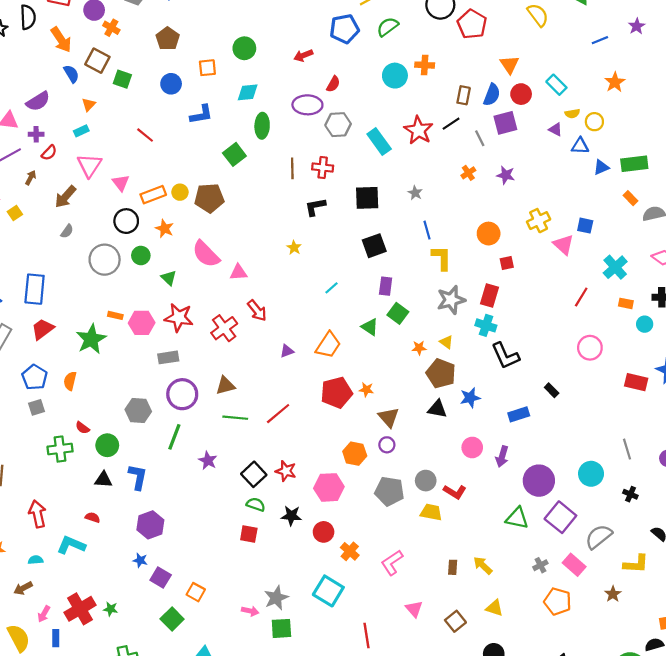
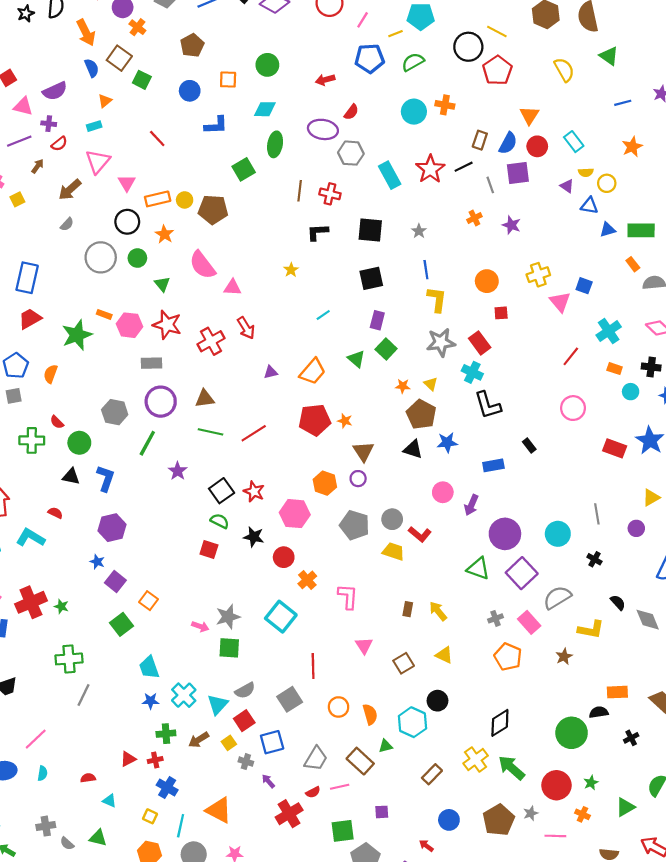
red rectangle: (489, 295) -> (480, 343), turned -60
pink L-shape: (392, 563) -> (348, 597), turned 120

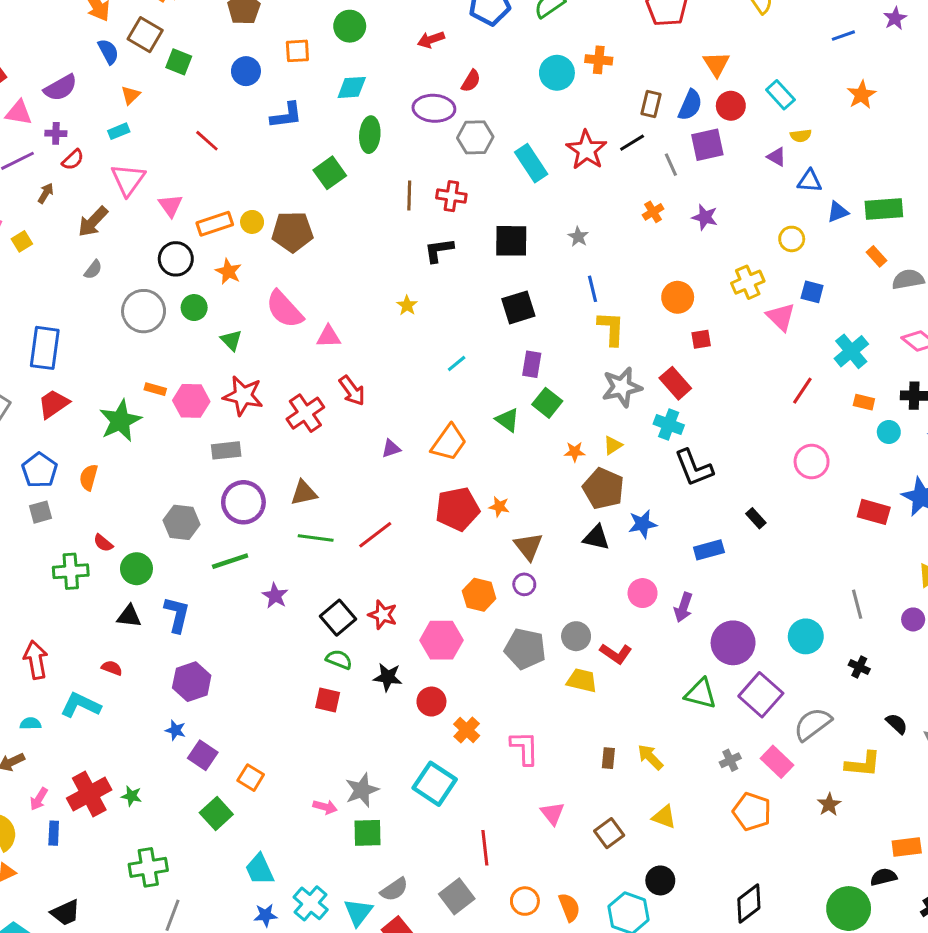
yellow circle: (607, 183) -> (792, 239), moved
yellow triangle: (431, 384) -> (613, 445), turned 48
green line: (147, 443) -> (230, 561), turned 48

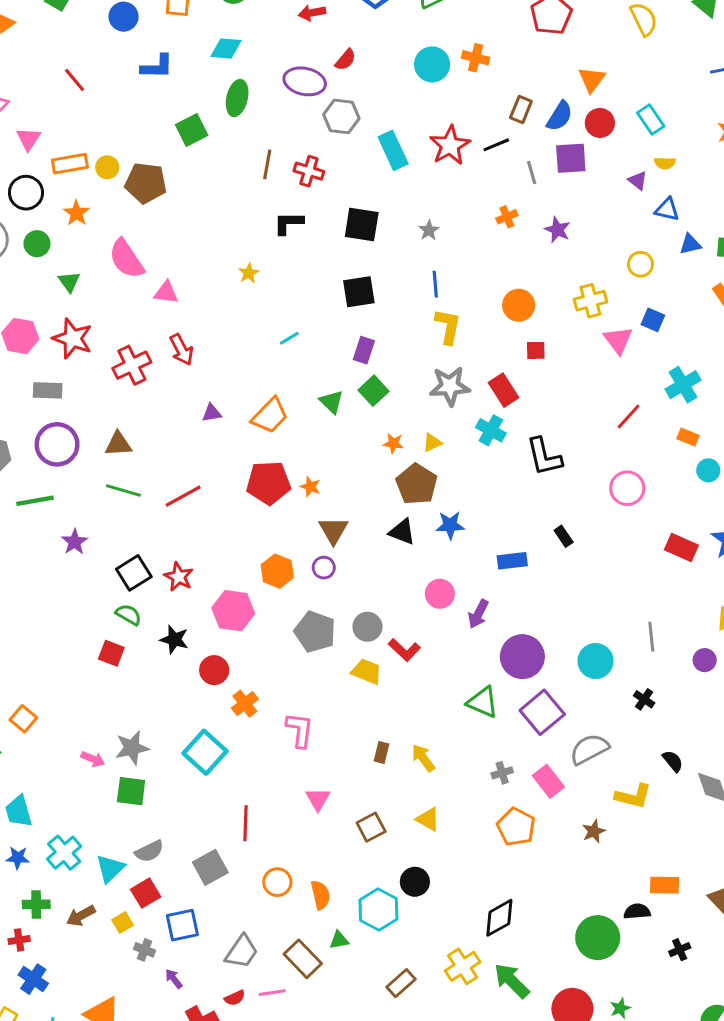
black L-shape: (694, 468) -> (544, 457), moved

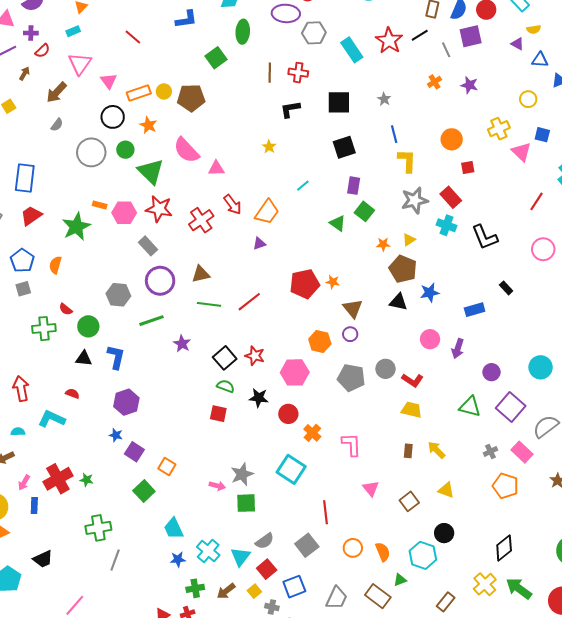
green triangle: (69, 282) -> (151, 171), size x1.8
gray rectangle: (48, 390) -> (148, 246), turned 54
orange trapezoid: (270, 416) -> (267, 212), moved
purple circle: (522, 657) -> (491, 372), size x0.6
yellow trapezoid: (367, 672) -> (412, 410), moved

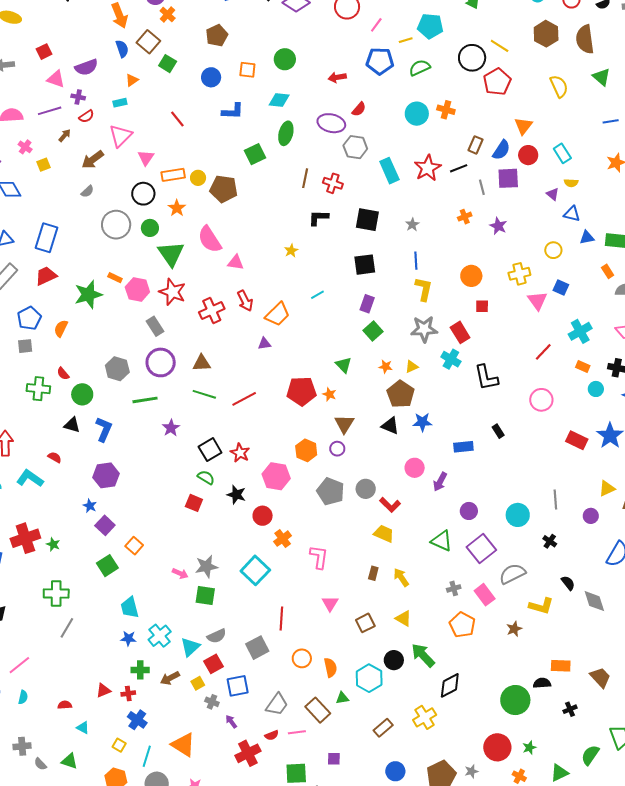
green triangle: (338, 223) -> (344, 365), moved
green arrow: (519, 589) -> (423, 655), moved

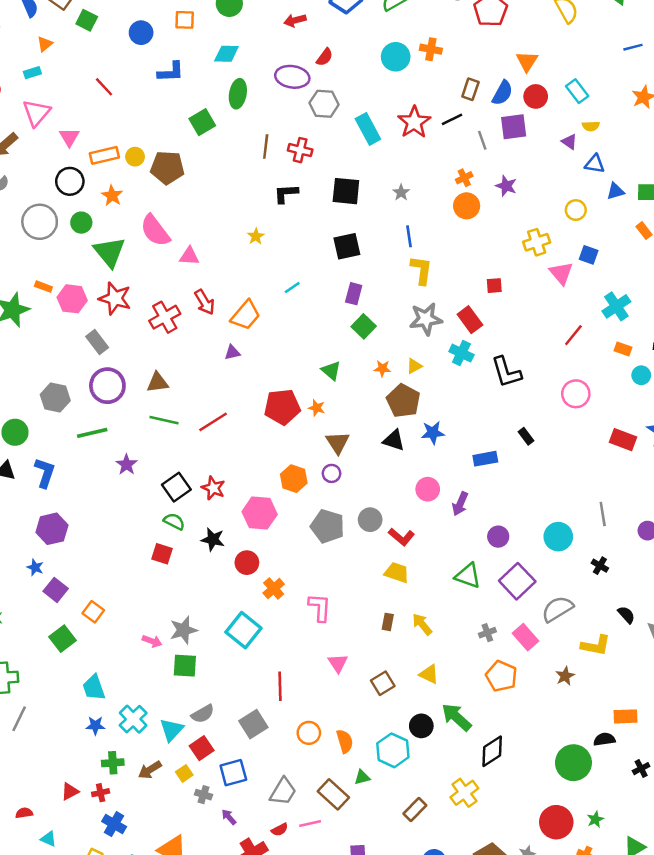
orange circle: (471, 276) -> (467, 206), moved

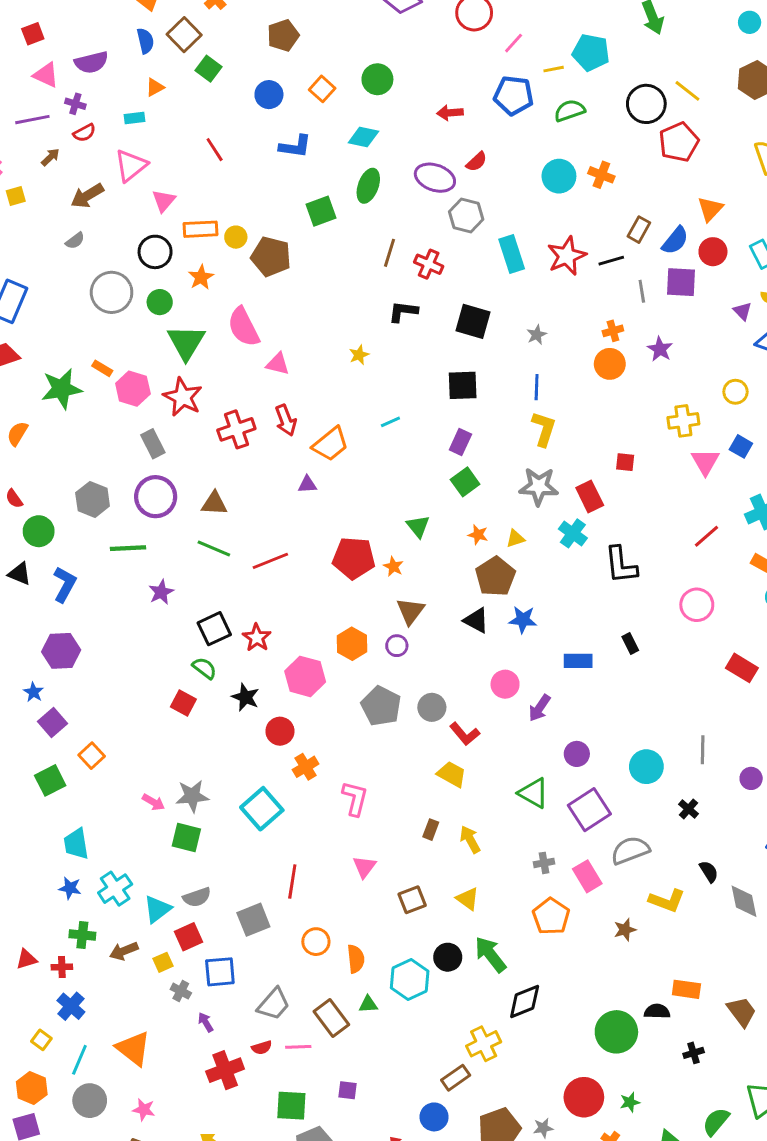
orange square: (185, 20) -> (322, 89), turned 30
brown rectangle: (415, 809) -> (456, 1078), moved

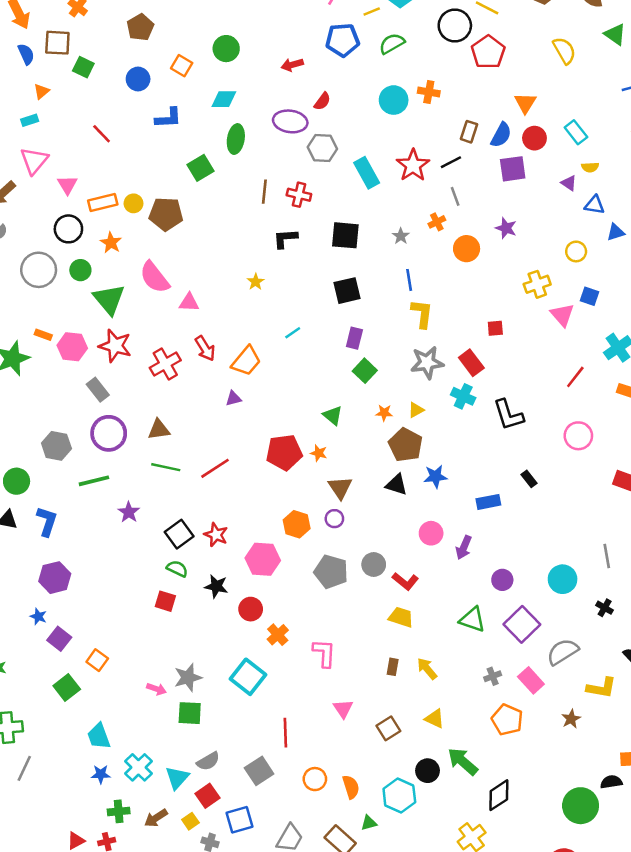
brown square: (184, 35) -> (57, 43), turned -32
gray line: (642, 291) -> (455, 196), moved
orange cross: (613, 331) -> (437, 222), moved

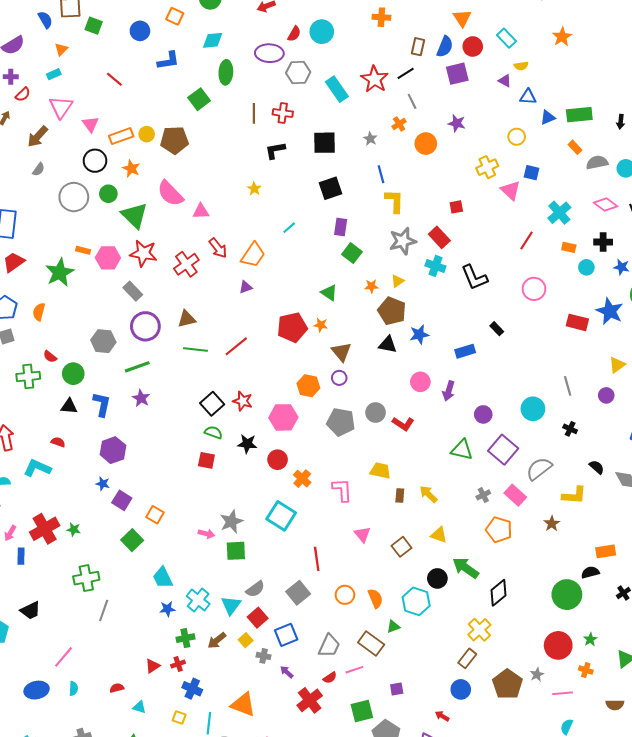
cyan circle: (394, 100) -> (322, 32), moved
purple star: (129, 512) -> (141, 398), moved
yellow trapezoid: (401, 617) -> (380, 471), moved

